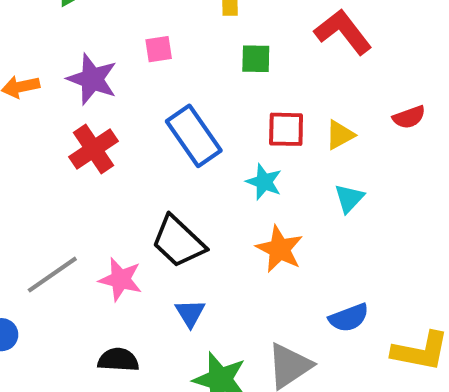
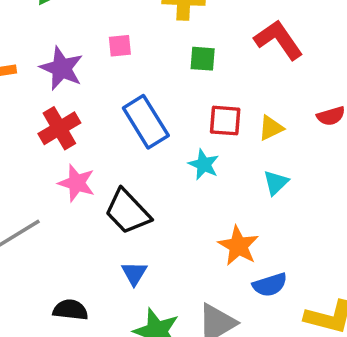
orange star: (280, 249) -> (238, 246), moved
pink star: (120, 279) -> (77, 183), moved

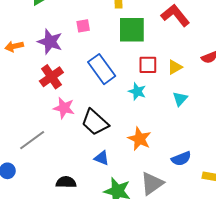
green square: (203, 59) -> (132, 30), size x1.8
orange star: (238, 246) -> (140, 139), moved
blue triangle: (134, 273) -> (102, 158), turned -35

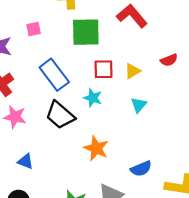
black trapezoid: (95, 122) -> (60, 115), moved
blue triangle: (102, 158) -> (25, 161), moved

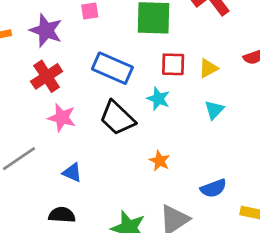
blue rectangle: (54, 75) -> (112, 68), turned -32
orange star: (96, 148) -> (160, 161), size x0.7

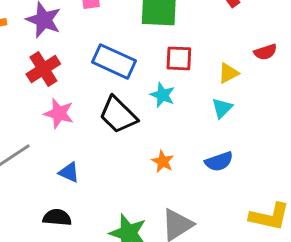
yellow triangle: (208, 68) -> (228, 73), moved
blue semicircle: (213, 188) -> (219, 161), moved

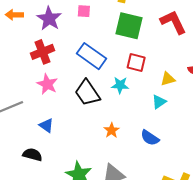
cyan star: (162, 95) -> (120, 85), turned -30
blue semicircle: (219, 161) -> (150, 138), turned 42

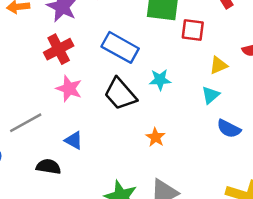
red square: (136, 62) -> (193, 30), moved
blue semicircle: (150, 138) -> (229, 129), moved
black semicircle: (32, 155) -> (48, 167), moved

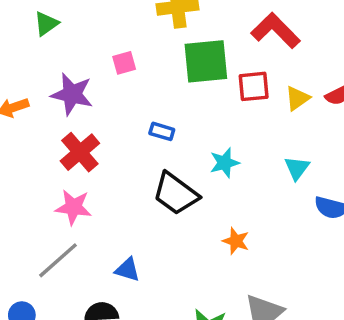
blue rectangle: (120, 47) -> (162, 131), size x0.5
yellow triangle: (218, 65) -> (297, 98), moved
pink star: (69, 89) -> (73, 207), moved

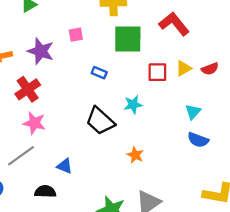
red square: (254, 86) -> (157, 72), moved
blue rectangle: (162, 131) -> (99, 73), moved
red cross: (80, 152) -> (28, 89), moved
cyan triangle: (297, 168) -> (193, 112), moved

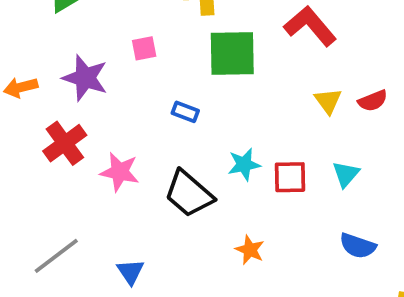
yellow triangle: (184, 68) -> (328, 101), turned -35
red square: (157, 72) -> (290, 177), moved
pink star: (34, 123) -> (120, 172), moved
blue semicircle: (198, 140) -> (358, 246), moved
blue triangle: (65, 166) -> (130, 272), turned 35

